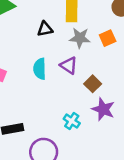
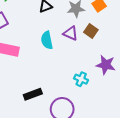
brown square: (93, 84) -> (91, 31), moved

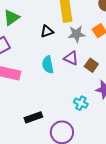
brown square: (91, 31) -> (91, 65), moved

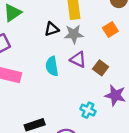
gray star: (77, 34) -> (74, 34), moved

